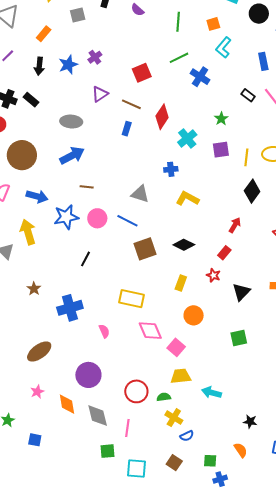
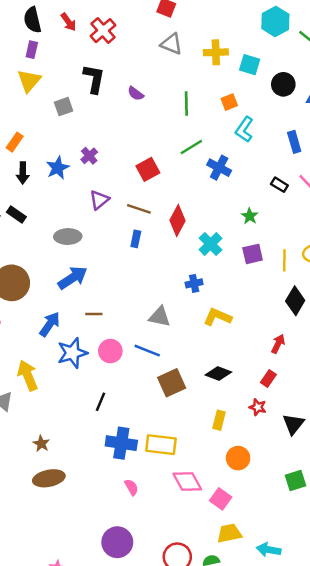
orange rectangle: (44, 34) -> (15, 142), moved
blue arrow: (37, 196) -> (50, 324), moved, turned -65
blue cross: (70, 308) -> (121, 443), moved, turned 30
brown ellipse: (39, 351) -> (49, 478), moved, turned 30

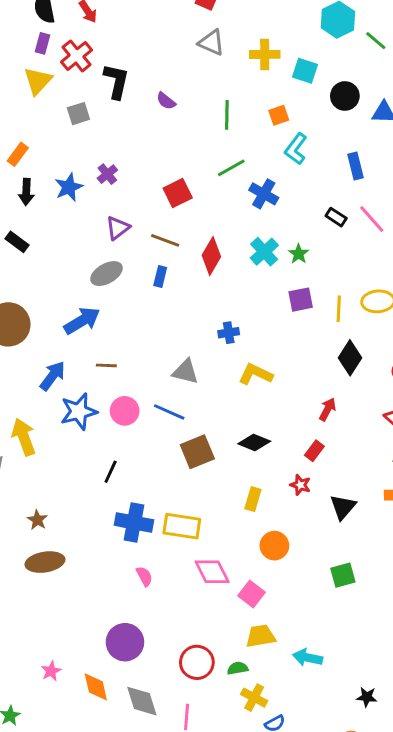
red cross: (103, 31) -> (77, 56), moved
gray ellipse: (68, 237) -> (106, 274), moved, turned -30
cyan cross: (211, 244) -> (264, 252), moved

